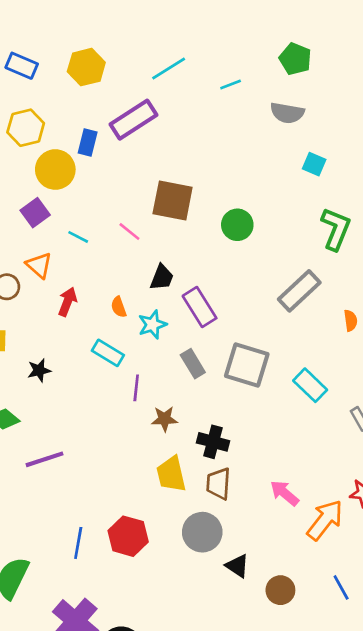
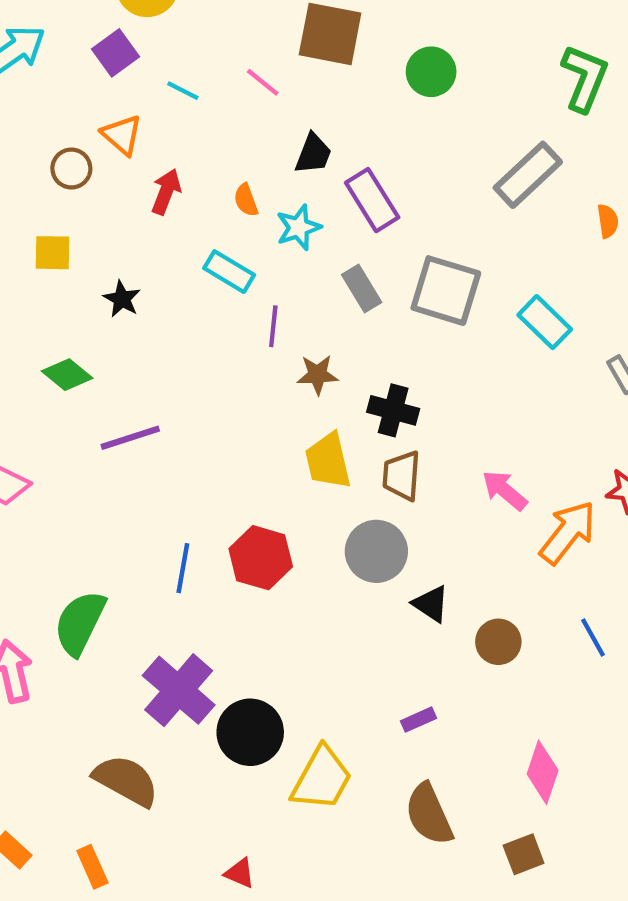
black star: (39, 370) -> (122, 299), turned -30

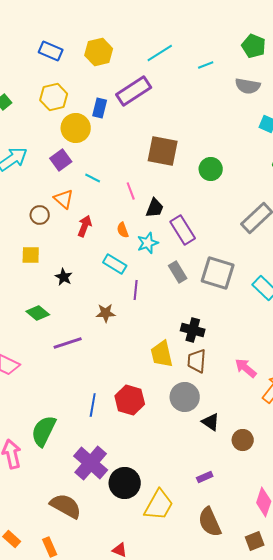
pink line: (263, 82) -> (131, 191), moved, turned 30
brown star: (317, 375) -> (106, 313), moved

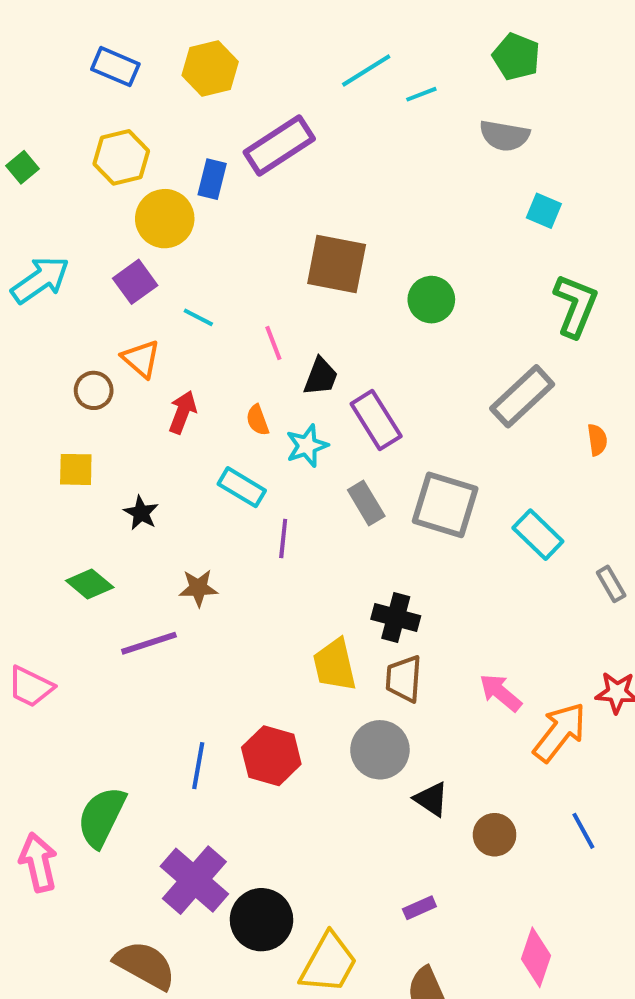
cyan line: (160, 53) -> (366, 70), moved
brown star: (106, 313) -> (198, 588), moved

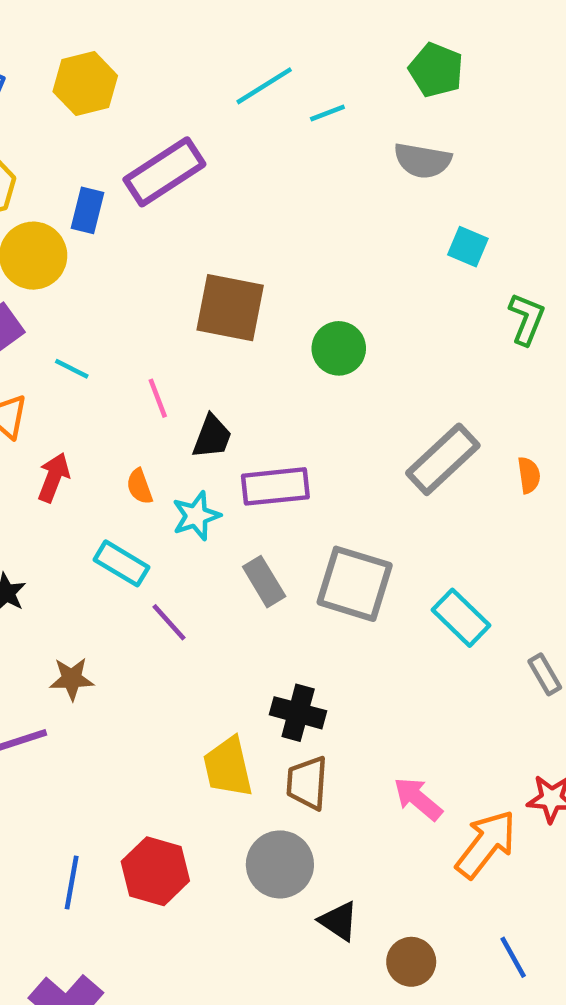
green L-shape: (575, 305) -> (527, 319), moved, size x0.7
purple rectangle: (376, 420) -> (275, 486), turned -64
orange semicircle: (597, 440) -> (529, 475), moved
purple line: (283, 539) -> (169, 622), turned -48

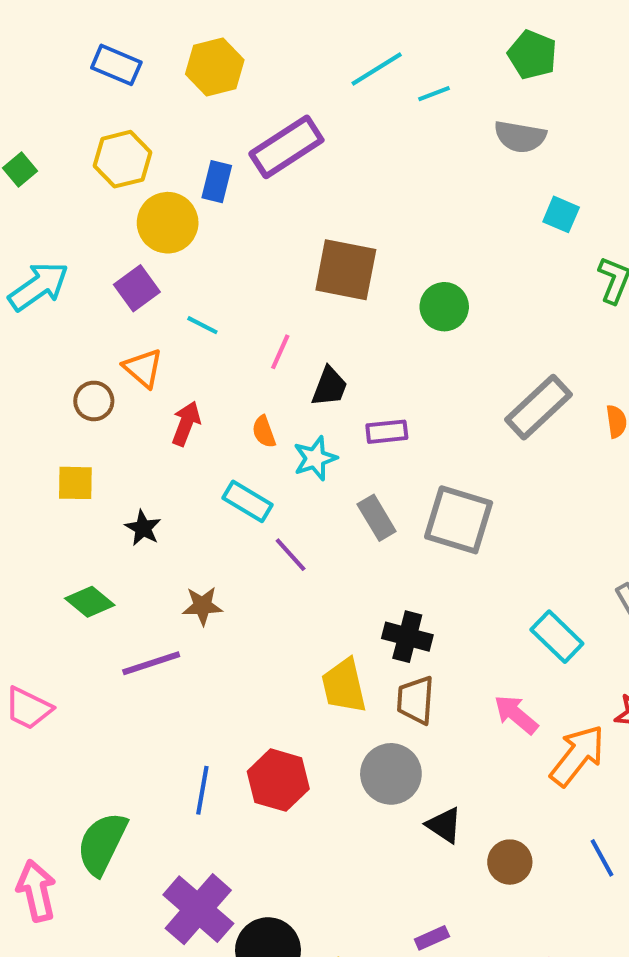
pink line: (158, 398) -> (280, 352), turned 45
purple rectangle: (275, 486) -> (387, 432), size x0.7
cyan rectangle: (461, 618) -> (557, 637), moved

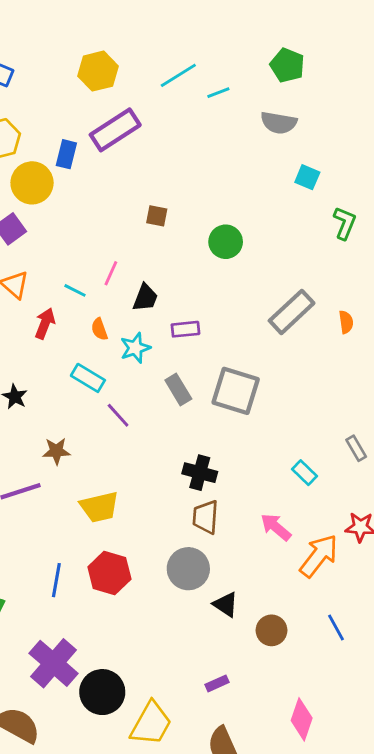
yellow hexagon: (215, 67) -> (98, 71), moved
brown square: (346, 270) -> (157, 216), size x0.5
cyan line: (202, 325) -> (75, 290), moved
cyan rectangle: (557, 637) -> (304, 473), size x0.7
yellow trapezoid: (344, 686) -> (99, 507), moved, turned -90

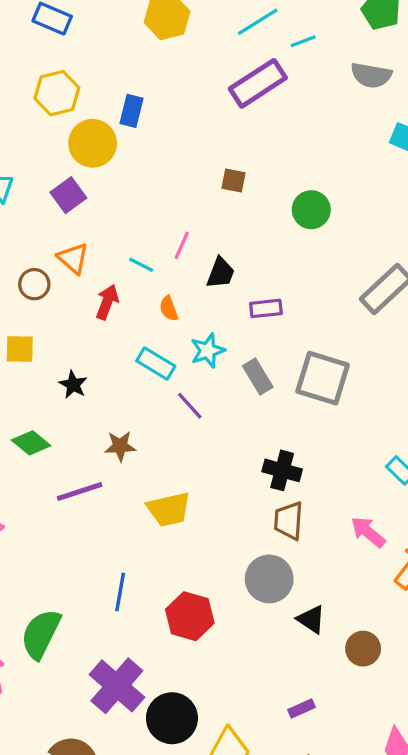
purple rectangle: (115, 130) -> (258, 83), moved
cyan star: (135, 348) -> (208, 351), moved
red hexagon: (109, 573) -> (190, 616), moved

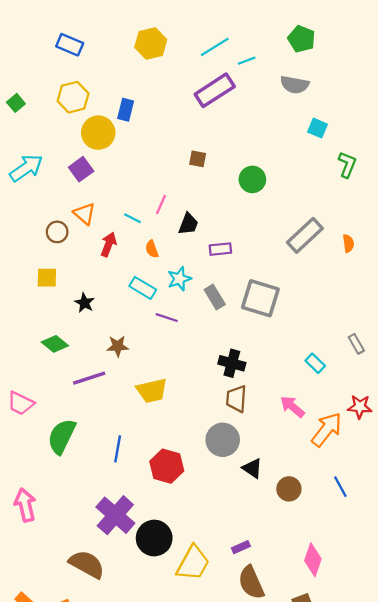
purple line: (190, 406) -> (167, 318), turned -30
green semicircle: (41, 634) -> (62, 436), moved
purple rectangle: (302, 709) -> (241, 547), moved

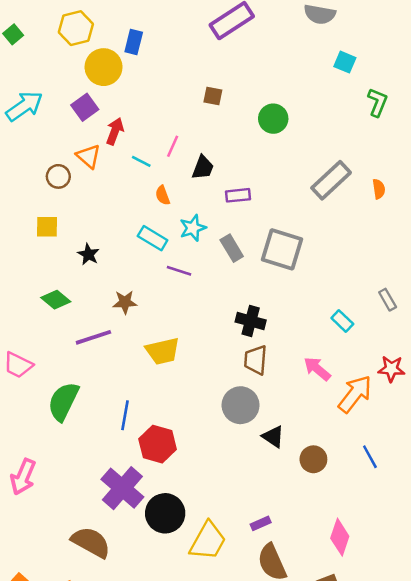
red arrow: (108, 245) -> (115, 131), moved
red hexagon: (167, 466) -> (158, 444), moved
pink arrow: (25, 505) -> (23, 477), turned -144

